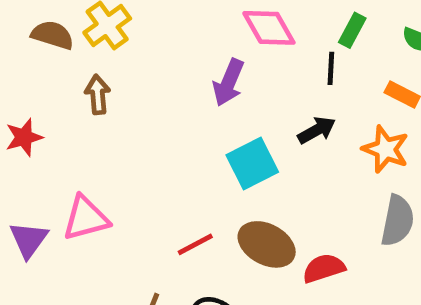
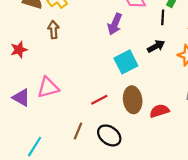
purple triangle: (29, 240) -> (21, 98), turned -36
brown ellipse: (267, 244) -> (133, 100), turned 55

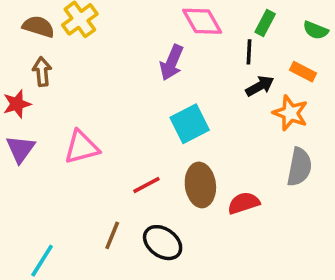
brown arrow: (53, 30) -> (42, 72), moved
black arrow: (156, 46) -> (260, 86), moved
pink triangle: (48, 88) -> (82, 147), moved
purple triangle: (21, 98) -> (20, 149), moved, turned 36

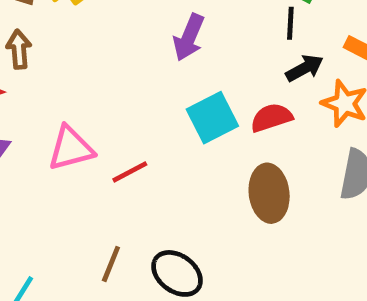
red line: (146, 185) -> (130, 172), moved
brown ellipse: (200, 185) -> (269, 193), moved
red semicircle: (244, 203) -> (271, 118), moved

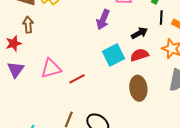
black line: (290, 23) -> (161, 17), moved
black arrow: (304, 68) -> (139, 33), moved

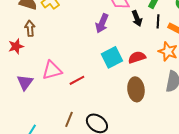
black arrow: (139, 33) -> (137, 18), moved, turned 98
purple triangle: (16, 69) -> (25, 82), moved

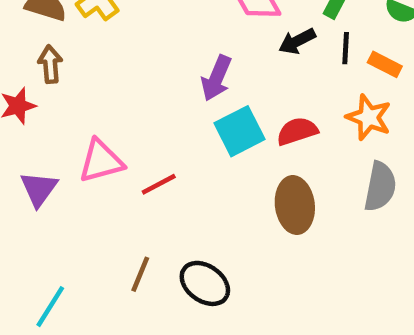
black arrow: (137, 18) -> (297, 41), turned 84
purple arrow: (102, 23) -> (216, 78), moved

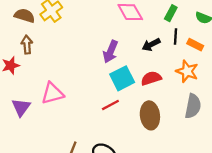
black arrow: (297, 41) -> (151, 45), moved
red line: (159, 184) -> (110, 105), moved

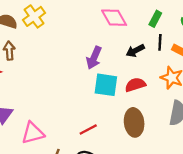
cyan square: (122, 78) -> (106, 85), turned 35
pink triangle: (52, 93) -> (33, 133), moved
red line: (110, 105) -> (88, 129), moved

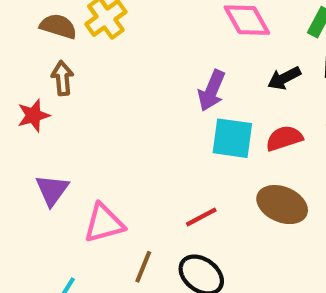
brown ellipse: (134, 122) -> (282, 205), turned -60

